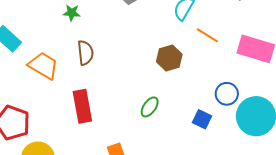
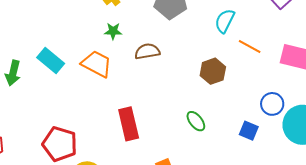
brown semicircle: (85, 53) -> (147, 51), moved, turned -90
orange trapezoid: (43, 66) -> (97, 64), moved
green ellipse: (150, 107) -> (196, 121), turned -70

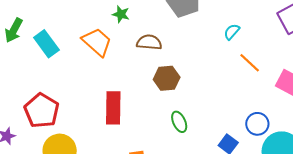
cyan semicircle: (225, 21) -> (232, 32), size x0.7
cyan rectangle: (51, 60) -> (46, 44), moved
brown hexagon: (213, 71) -> (167, 78), moved

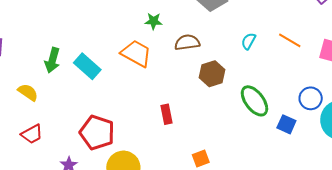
cyan semicircle: (232, 32) -> (248, 41), moved
red rectangle: (113, 108) -> (166, 114), size x0.6
green ellipse: (179, 122) -> (254, 101), moved, size x1.5

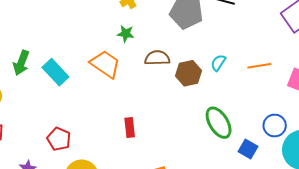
orange line: (290, 40) -> (259, 66), turned -45
brown hexagon: (212, 74) -> (189, 73), moved
red pentagon: (97, 133) -> (59, 139), size x0.7

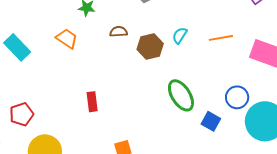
brown semicircle: (157, 58) -> (119, 32), size x0.7
orange trapezoid: (105, 64) -> (67, 39), size x0.7
red pentagon: (59, 139) -> (22, 114), turned 30

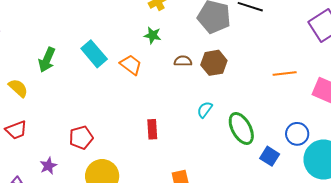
cyan semicircle: (180, 35) -> (205, 110), moved
brown hexagon: (150, 46) -> (214, 63), moved
cyan rectangle: (17, 47) -> (94, 54), moved

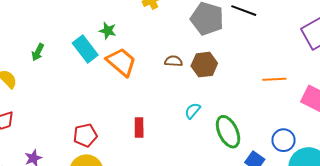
green star: (153, 35) -> (108, 31), moved
green arrow: (47, 60) -> (38, 52), size x0.7
orange trapezoid: (131, 65) -> (121, 62), size x1.4
red pentagon: (81, 138) -> (85, 135), moved

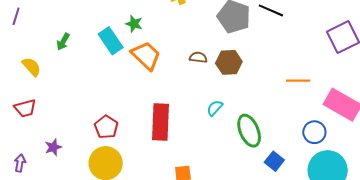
red rectangle: (139, 128) -> (160, 122), size x1.8
red pentagon: (85, 135) -> (106, 127), turned -30
blue circle: (284, 140) -> (314, 132), moved

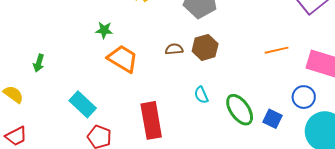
cyan rectangle: (111, 41) -> (83, 104), moved
cyan semicircle: (215, 108) -> (201, 95), turned -54
blue square: (274, 161) -> (273, 119), moved

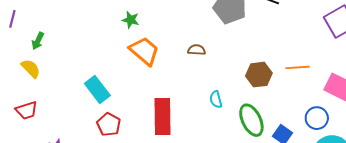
brown hexagon: (205, 47) -> (259, 75), moved
green arrow: (39, 63) -> (38, 41), moved

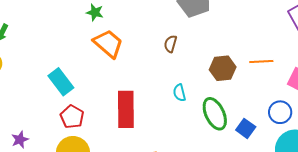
brown semicircle: (197, 50) -> (170, 44), moved, turned -78

